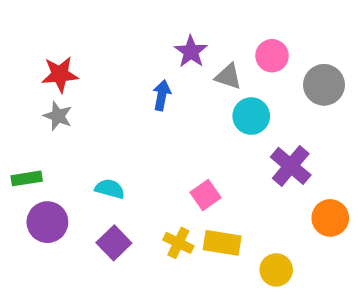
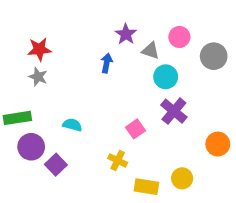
purple cross: (291, 166) -> (174, 111), moved
green rectangle: (27, 178) -> (17, 118), size x1.4
purple square: (114, 243) -> (56, 165), moved
yellow rectangle: (222, 243) -> (146, 187), moved

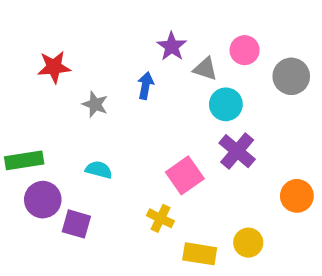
gray star: (38, 77) -> (95, 104), moved
pink square: (135, 129) -> (185, 175), size x1.4
purple square: (56, 165) -> (76, 224), turned -30

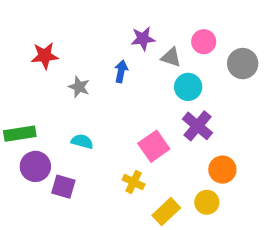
purple star: (172, 46) -> (143, 39), turned 30
orange circle: (297, 196) -> (222, 170), moved
yellow rectangle: (200, 254) -> (166, 212), turned -52

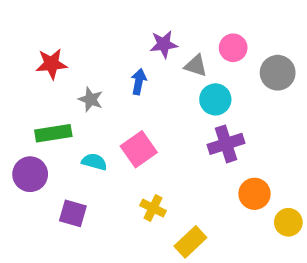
purple cross: (197, 126) -> (226, 144), turned 32
green rectangle: (20, 134) -> (53, 133), moved
pink square: (154, 146) -> (139, 149), moved
purple circle: (35, 166) -> (30, 174), moved
yellow circle: (207, 202) -> (288, 222), moved

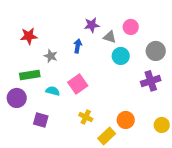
gray circle: (278, 73) -> (156, 51), moved
purple cross: (226, 144) -> (151, 81), moved
orange circle: (254, 194) -> (126, 120), moved

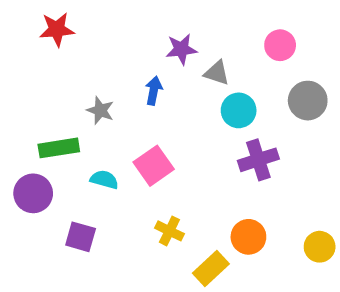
pink circle: (131, 27) -> (280, 45), moved
red star: (29, 36) -> (57, 29), moved
purple cross: (151, 81) -> (258, 160), moved

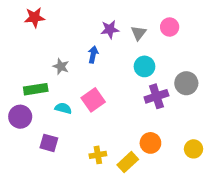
gray triangle: (217, 73) -> (139, 33), moved, turned 49
gray circle: (308, 101) -> (186, 83), moved
yellow cross: (169, 231) -> (98, 155), moved, turned -35

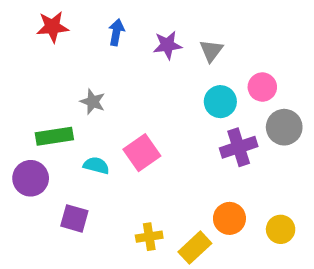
pink circle: (170, 27) -> (262, 87), moved
blue arrow: (93, 55) -> (116, 32), moved
yellow circle: (194, 149) -> (281, 229), moved

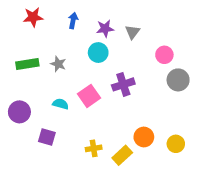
cyan circle: (220, 102) -> (98, 53), moved
green rectangle: (54, 136) -> (27, 64), moved
purple cross: (239, 147) -> (123, 84), moved

